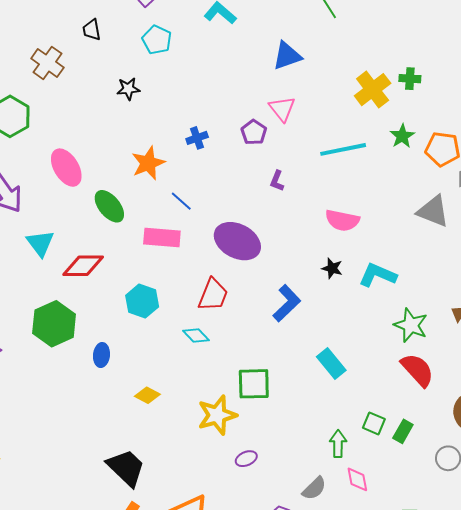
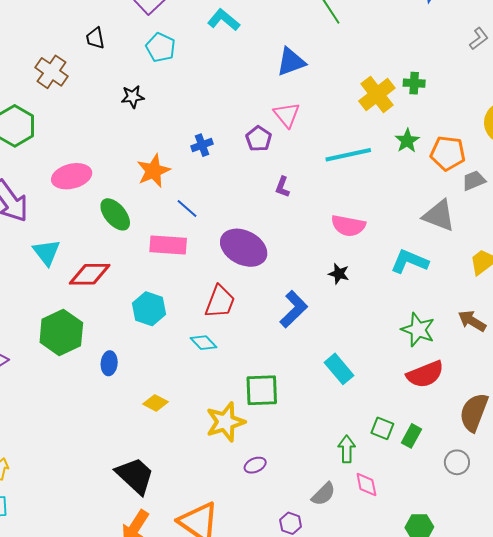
pink ellipse: (66, 168) -> (72, 176), turned -72
cyan L-shape: (378, 275) -> (409, 262), moved
red semicircle: (417, 370) -> (425, 374), turned 111

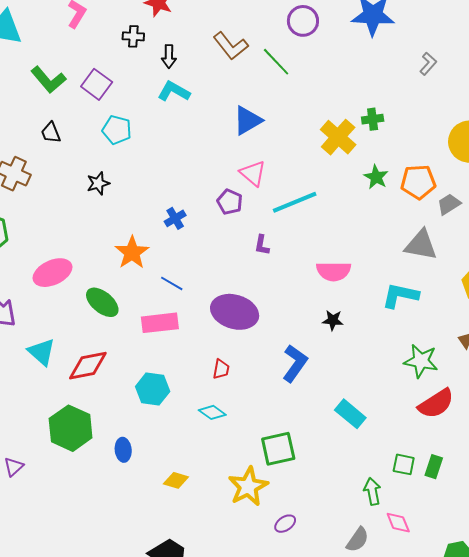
cyan line: (348, 155) -> (295, 202), moved
red trapezoid: (220, 302) -> (221, 369), size x0.6

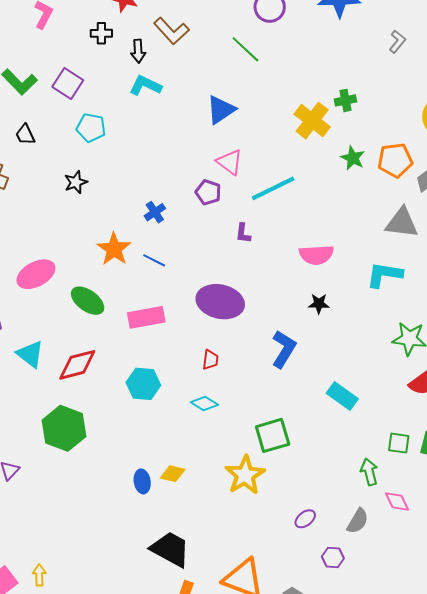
brown L-shape: (231, 46) -> (171, 31), moved
blue line: (172, 283) -> (154, 260), moved
blue ellipse: (123, 450) -> (142, 481), moved
purple ellipse: (285, 524) -> (305, 519), moved

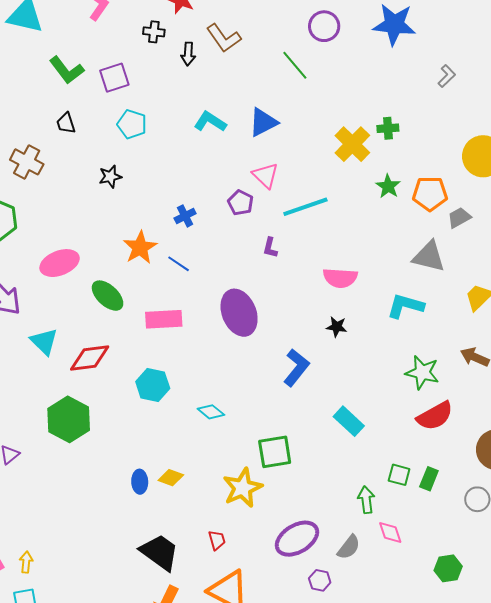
purple square: (68, 84) -> (114, 78), turned 32
cyan L-shape: (145, 86) -> (210, 122), moved
purple ellipse: (220, 302) -> (239, 313), turned 48
red trapezoid: (210, 360) -> (217, 540), moved, turned -30
purple ellipse: (305, 519) -> (297, 539), size x2.0

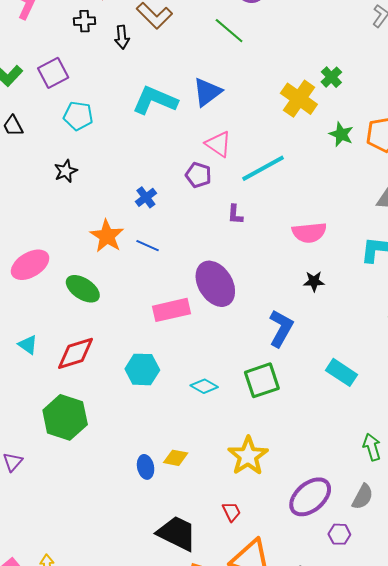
cyan L-shape: (210, 122) -> (155, 100), size x1.4
green cross: (388, 128) -> (331, 77), turned -30
pink rectangle: (164, 319) -> (171, 310), moved
cyan triangle: (44, 342) -> (28, 345), size x0.7
green square: (275, 452) -> (262, 380), moved

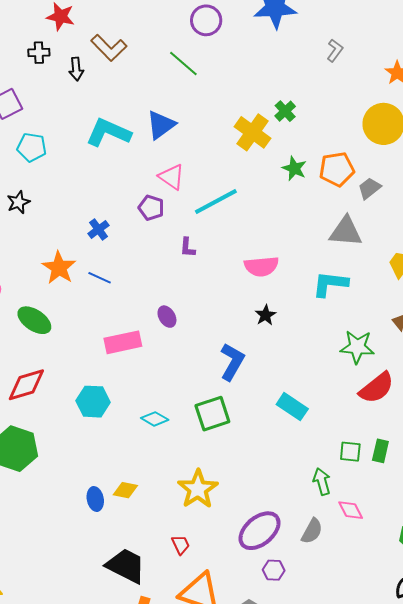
black star: (314, 281) -> (266, 315), turned -30
purple ellipse: (215, 284) -> (167, 317), size x0.5
purple hexagon: (339, 534) -> (274, 570), moved

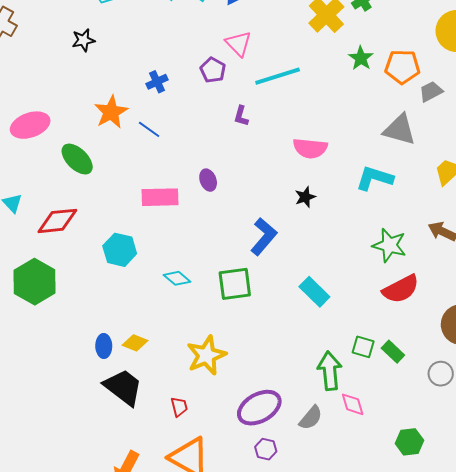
green rectangle: (380, 451) -> (393, 352), turned -70
green arrow: (322, 481) -> (330, 371), size x1.4
black trapezoid: (126, 566) -> (123, 387), moved

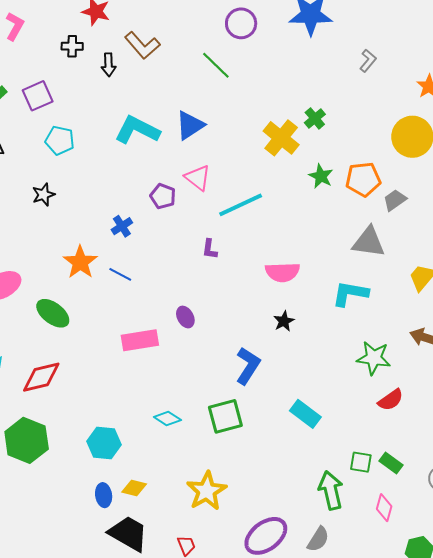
purple pentagon: (213, 70) -> (163, 196), moved
cyan hexagon: (120, 250) -> (104, 443), moved
red semicircle: (401, 289) -> (391, 400), size x0.7
pink diamond: (353, 404) -> (384, 508), moved, turned 40

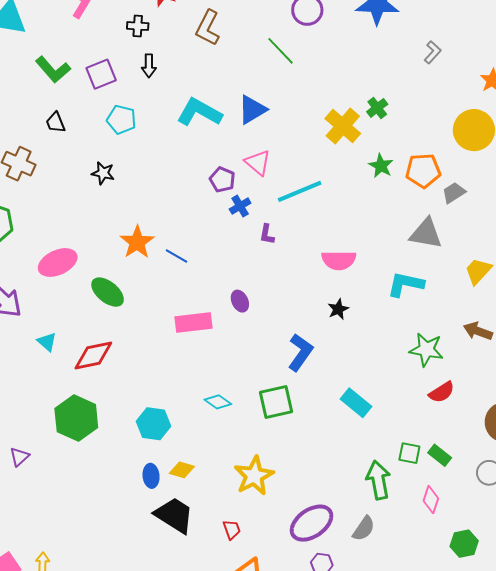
brown L-shape: (142, 45) -> (208, 28), turned 66
black arrow: (109, 65) -> (149, 66), moved
black star: (43, 195) -> (103, 173), turned 30
blue cross: (122, 226) -> (240, 206), moved

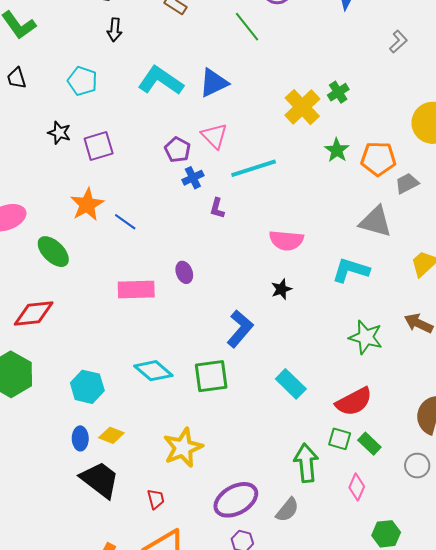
purple square: (101, 74) -> (99, 146), moved
red semicircle: (442, 392) -> (354, 402), moved, size x1.4
cyan diamond: (218, 402) -> (153, 371), size x1.4

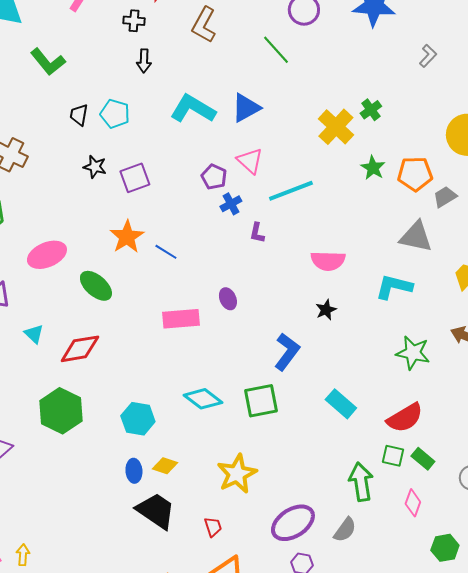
black trapezoid: (16, 78) -> (79, 115), moved, turned 30

